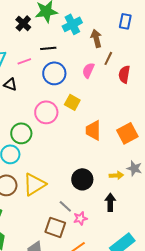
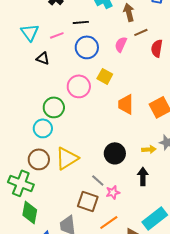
brown line: (108, 58) -> (141, 32), turned 40

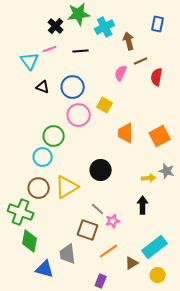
pink line: (57, 35) -> (50, 49), moved
blue circle: (87, 47) -> (73, 87), moved
black circle: (115, 153) -> (101, 170), moved

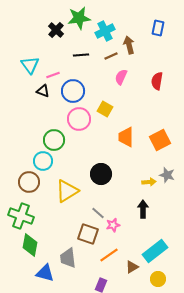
pink line: (50, 49) -> (53, 75), moved
brown line: (141, 61) -> (111, 56), moved
brown circle: (39, 188) -> (29, 182), moved

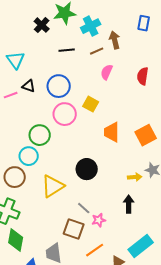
pink line: (53, 75) -> (11, 95), moved

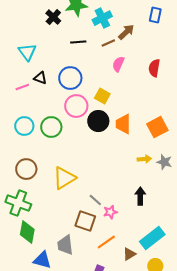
brown arrow: (115, 40) -> (126, 32), turned 60
cyan circle: (29, 156) -> (24, 126), moved
black circle: (87, 169) -> (98, 121), moved
yellow arrow: (135, 177) -> (144, 159), moved

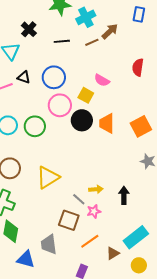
black cross: (53, 17) -> (29, 29), moved
pink semicircle: (118, 64) -> (102, 80), moved, turned -84
yellow arrow: (144, 159) -> (96, 189), moved

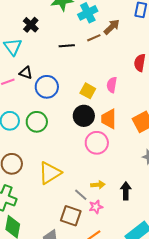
black line: (62, 41) -> (67, 46), moved
blue circle: (54, 77) -> (47, 87), moved
pink semicircle: (102, 80) -> (112, 85), moved, turned 70
pink circle: (60, 105) -> (97, 143), moved

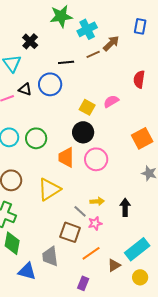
pink semicircle: (112, 85) -> (111, 101), turned 49
blue circle: (47, 87) -> (50, 84), moved
orange trapezoid: (109, 119) -> (66, 157), moved

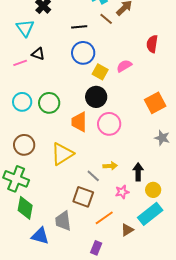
brown line: (93, 54) -> (106, 19), turned 64
blue circle: (50, 84) -> (83, 53), moved
pink star: (95, 223) -> (122, 192), moved
yellow circle: (140, 277) -> (153, 190), moved

